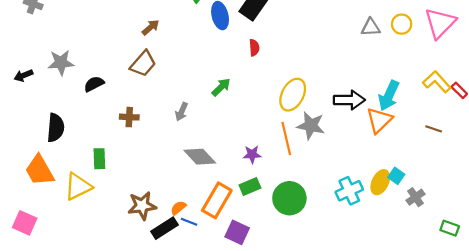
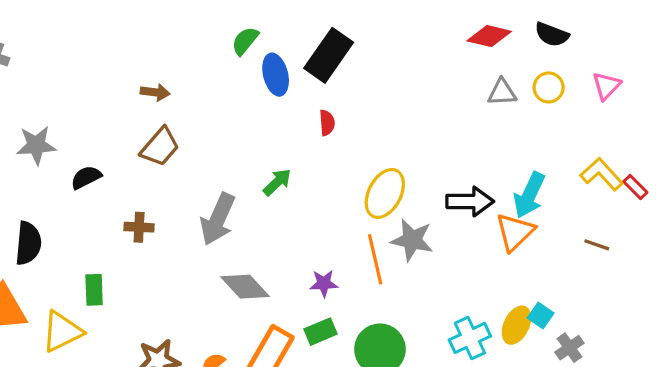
pink triangle: (440, 23) -> (606, 86), size x0.6
brown arrow: (151, 27) -> (155, 92), moved, turned 48
gray arrow: (182, 112) -> (218, 219), size x1.8

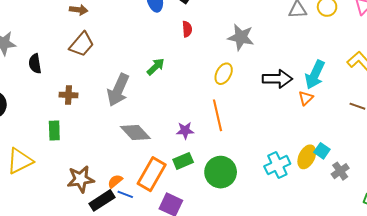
black semicircle: (86, 177) -> (35, 64), turned -72
yellow ellipse: (385, 193) -> (224, 74), size x0.7
orange triangle: (515, 232) -> (306, 98), size x0.6
gray star: (412, 240) -> (241, 37), moved
green rectangle: (94, 290) -> (54, 131), moved

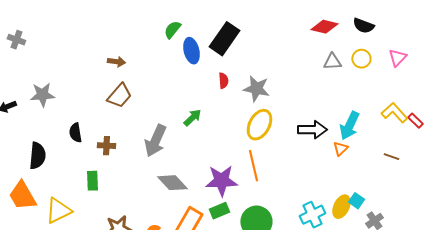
gray star: (241, 37) -> (256, 89), moved
black semicircle: (35, 64) -> (75, 133), moved
yellow ellipse: (224, 74) -> (259, 125), size x1.4
purple star: (185, 131) -> (221, 181), size x1.8

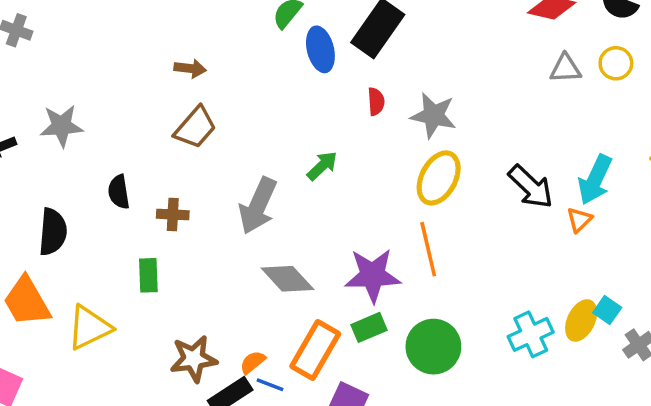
black arrow: (312, 130) -> (531, 187), turned 44

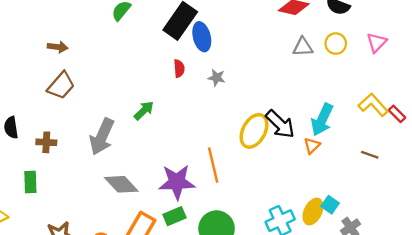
blue ellipse: (320, 49) -> (202, 37), moved
gray star: (433, 115) -> (217, 78), size x0.6
yellow ellipse: (439, 178) -> (254, 131), moved

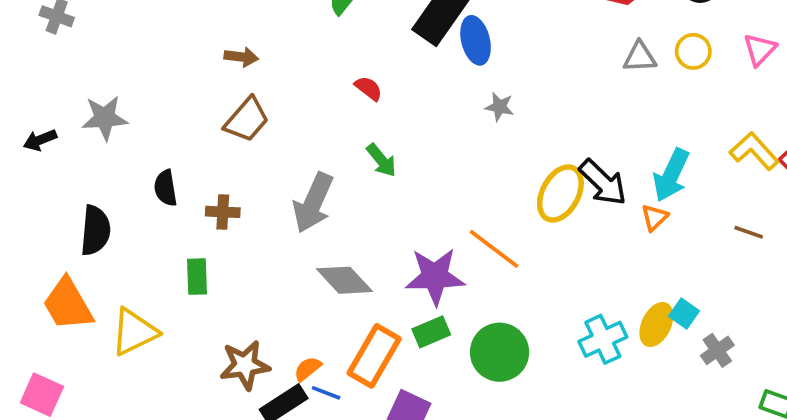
red semicircle: (179, 69) -> (369, 88), moved, turned -48
green arrow: (144, 110) -> (381, 160), turned 95
orange line: (213, 165) -> (494, 249), turned -40

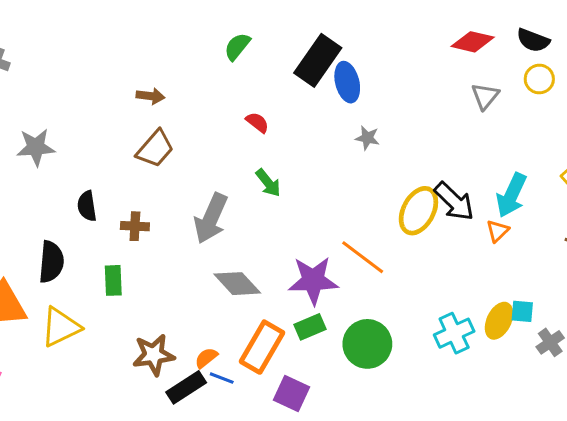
yellow circle: (693, 51) -> (539, 79), moved
gray triangle: (640, 57) -> (485, 96), turned -48
black semicircle: (95, 230) -> (51, 262), moved
cyan square: (684, 313) -> (522, 311), turned -30

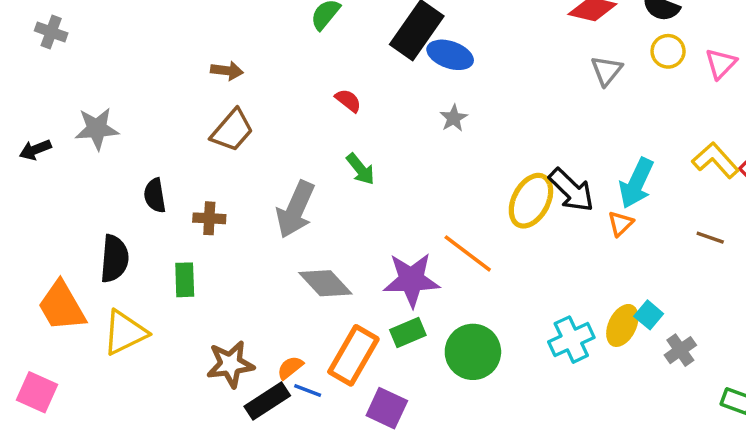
blue ellipse: (347, 82) -> (450, 55), turned -57
gray star: (367, 138) -> (454, 118), moved, turned 30
cyan square: (522, 311) -> (649, 315), turned 35

